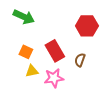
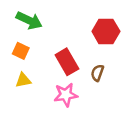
orange square: (26, 52) -> (21, 51), moved
yellow triangle: (32, 71) -> (23, 80), moved

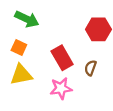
yellow triangle: (23, 80) -> (21, 75), size x1.5

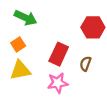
orange square: (19, 47) -> (18, 44), turned 32
red rectangle: (62, 58) -> (59, 54), turned 55

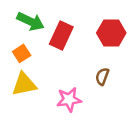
red rectangle: (59, 54) -> (61, 36), moved

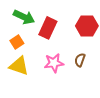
yellow triangle: (24, 84) -> (19, 66), turned 30
pink star: (69, 100) -> (54, 63), moved

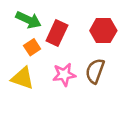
orange square: (17, 42) -> (32, 47), moved
brown semicircle: (80, 60) -> (95, 71), size x1.5

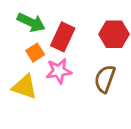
pink star: (64, 75) -> (59, 71), moved

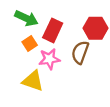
brown semicircle: (105, 79) -> (80, 52), moved
yellow triangle: (25, 87) -> (33, 81), moved

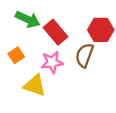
red rectangle: (53, 30) -> (56, 32), turned -65
orange square: (30, 44) -> (16, 55), moved

